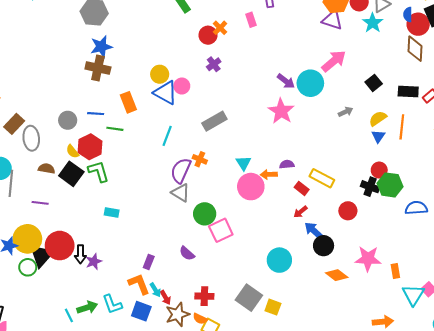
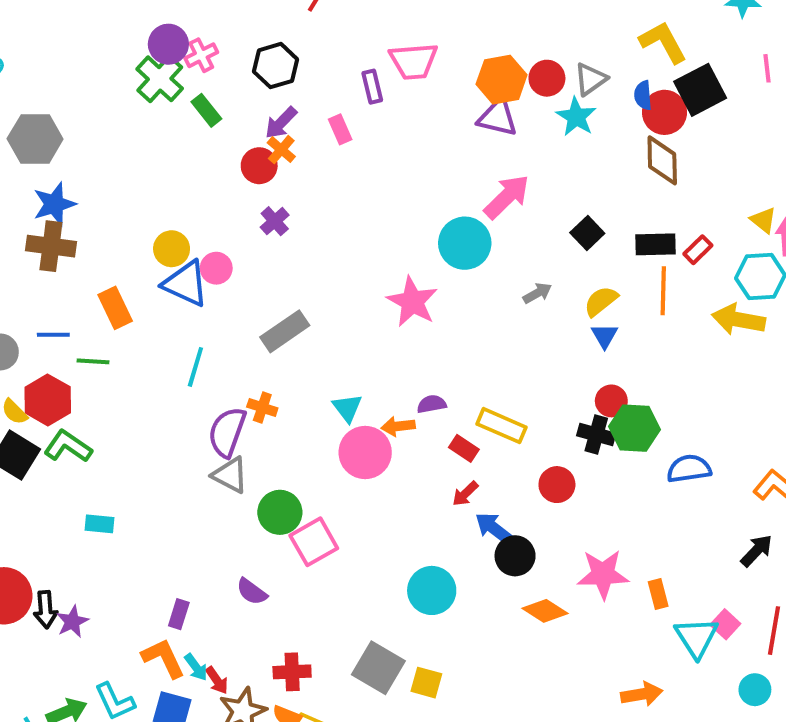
purple arrow: (286, 81) -> (281, 123), moved, turned 102
orange line: (402, 127) -> (663, 291), moved
green L-shape: (99, 171) -> (68, 446), turned -35

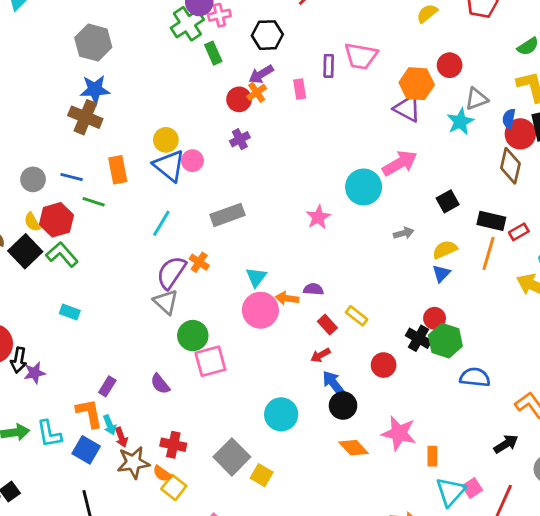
red circle: (547, 78) -> (450, 65), moved
pink star: (412, 302) -> (318, 217), size x0.7
yellow rectangle: (501, 426) -> (357, 316), size x0.7

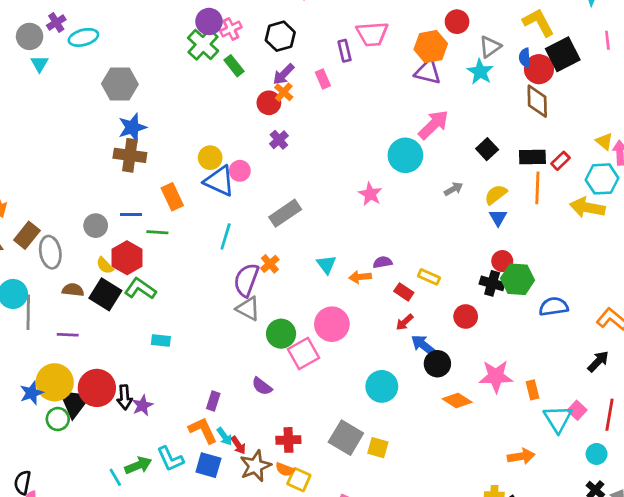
orange cross: (199, 262) -> (270, 264), turned 30
pink circle: (260, 310) -> (332, 324), moved

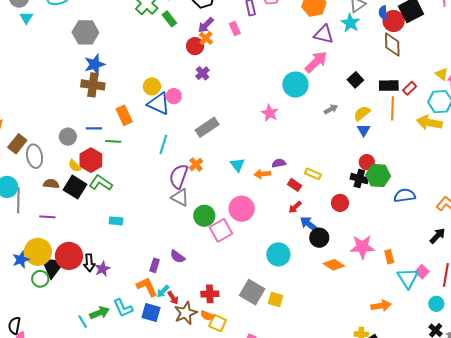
purple triangle: (428, 72) -> (324, 34), moved
purple semicircle: (262, 386) -> (177, 257), moved
cyan arrow: (224, 436) -> (163, 291), turned 80

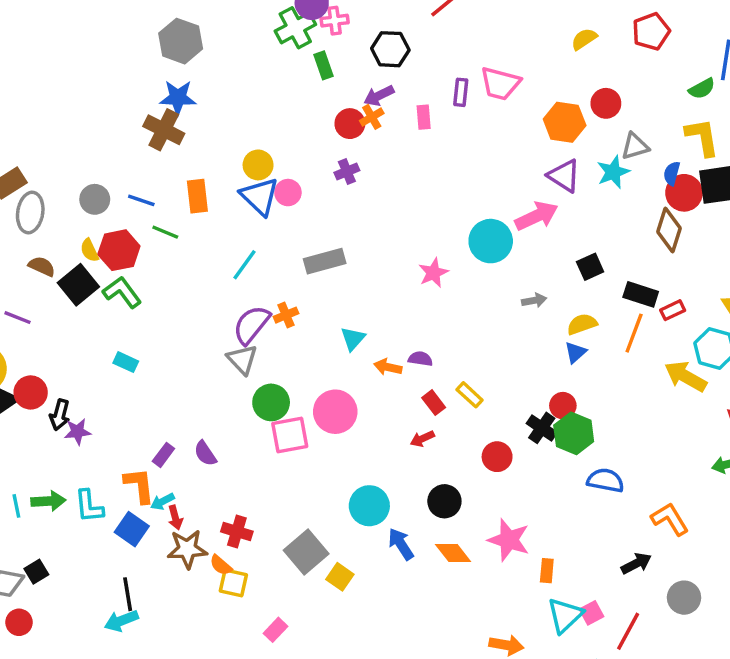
blue arrow: (309, 224) -> (401, 544), moved
red circle: (69, 256) -> (31, 392), size x0.7
yellow square: (218, 323) -> (233, 583), turned -30

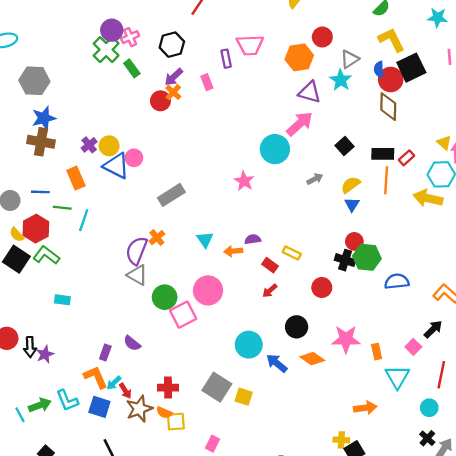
purple cross: (347, 171) -> (89, 145), moved
cyan line: (244, 265) -> (84, 220), moved
pink square: (591, 613) -> (413, 347), moved

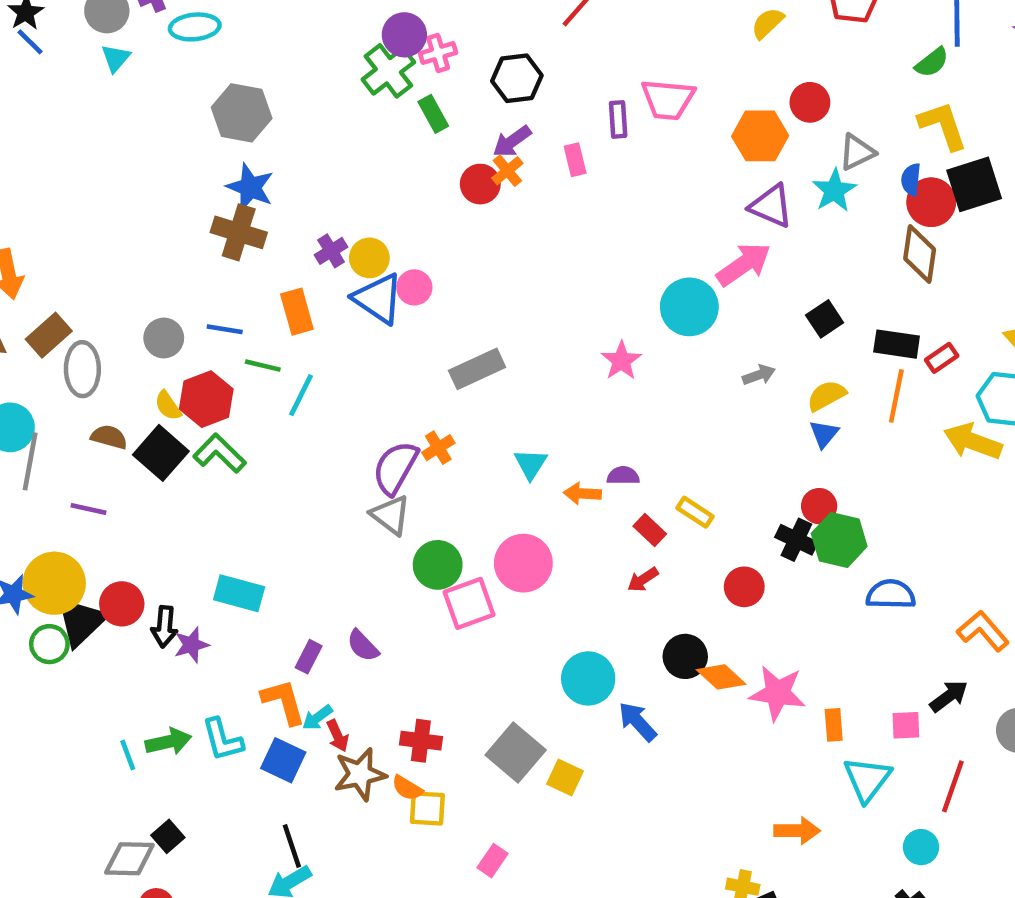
blue star: (44, 118) -> (250, 187), turned 30
cyan rectangle: (62, 300) -> (239, 593), moved, size x1.5
pink square: (413, 347) -> (906, 725), turned 35
orange diamond: (312, 359) -> (721, 677), moved

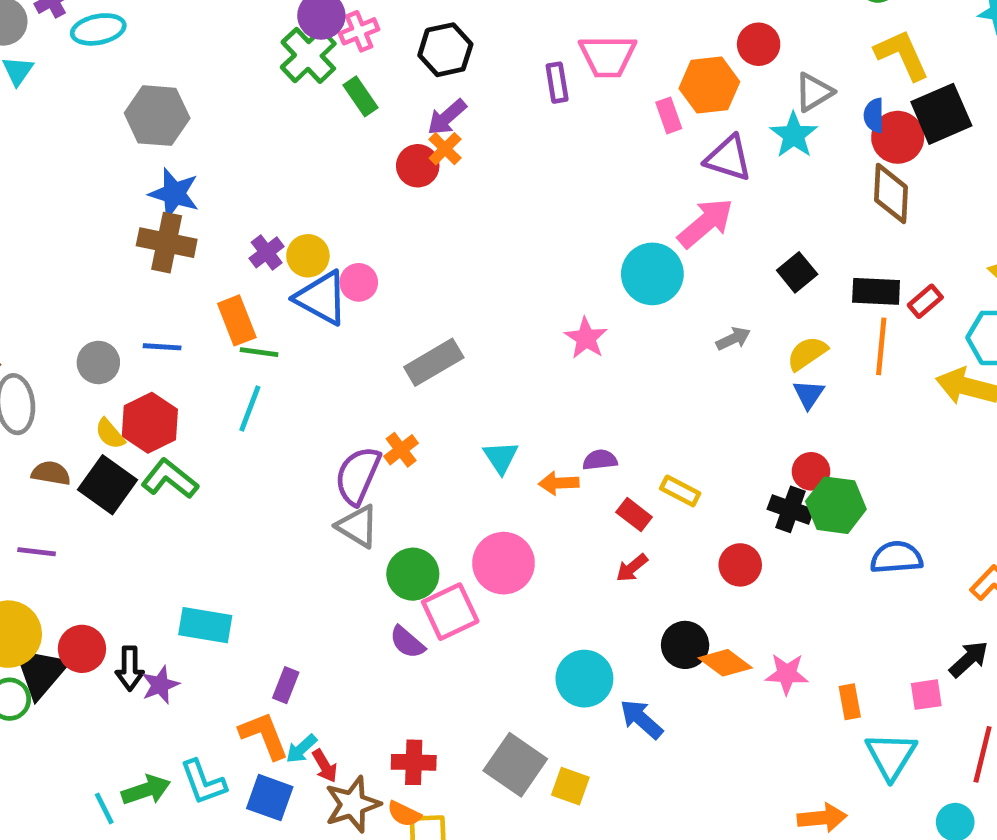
pink rectangle: (575, 160) -> (669, 115), moved
green line: (263, 366) -> (259, 352), moved
purple semicircle: (363, 646) -> (407, 642), moved
pink star: (778, 693) -> (787, 674), size x0.7

